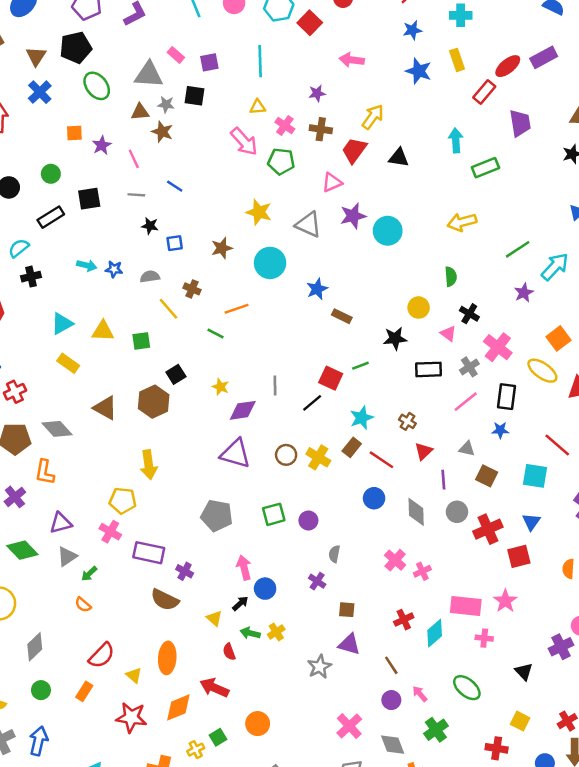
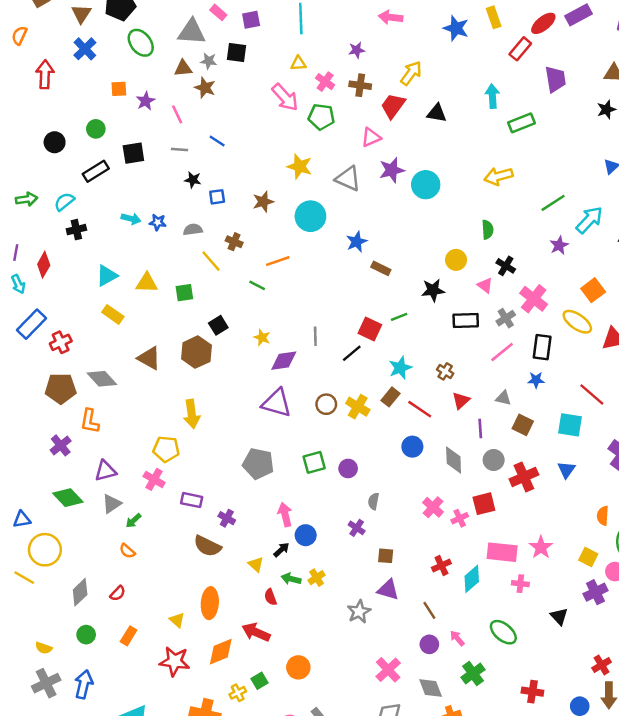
purple rectangle: (149, 553) -> (192, 500), size x0.7
red square: (519, 556) -> (484, 504), moved
red semicircle: (102, 655) -> (118, 593), moved, size x0.6
yellow square: (520, 721) -> (588, 557), moved

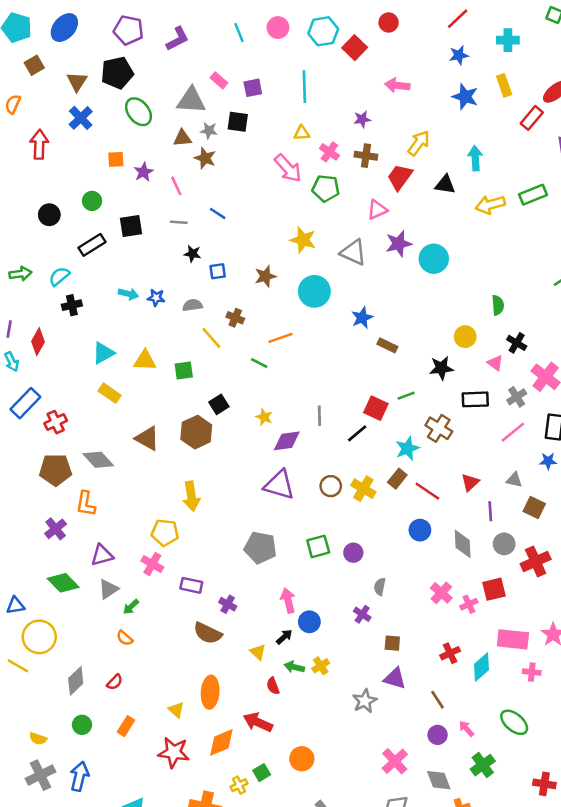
cyan arrow: (492, 96) -> (475, 158), moved
yellow arrow: (498, 176) -> (490, 205), moved
brown cross: (445, 371) -> (439, 428), moved, size x1.5

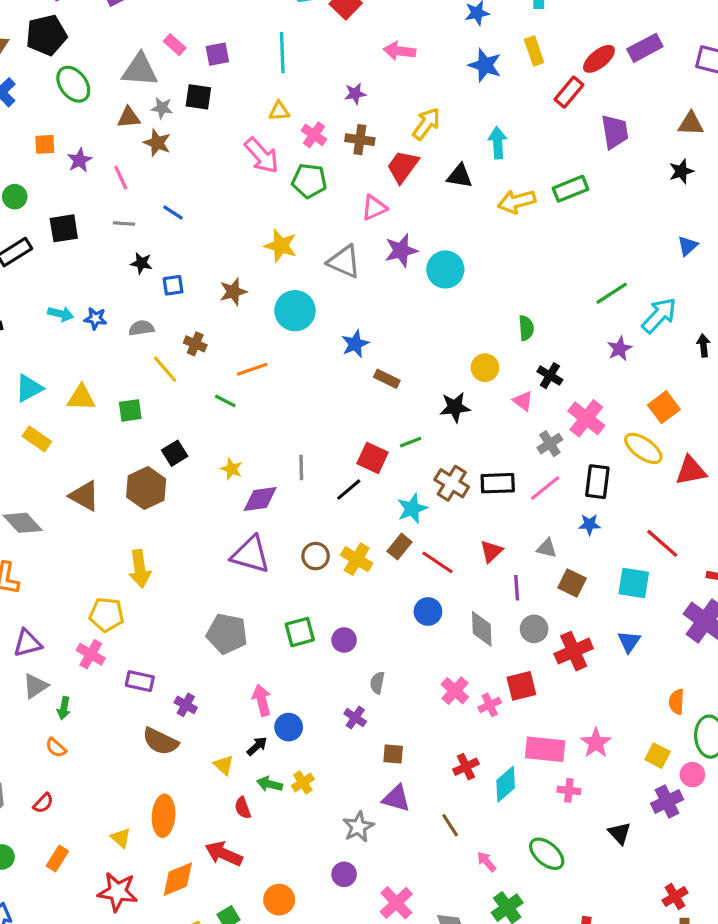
black rectangle: (475, 399) -> (498, 483), moved
green arrow: (131, 607) -> (64, 708), turned -36
purple circle: (438, 735) -> (344, 874), moved

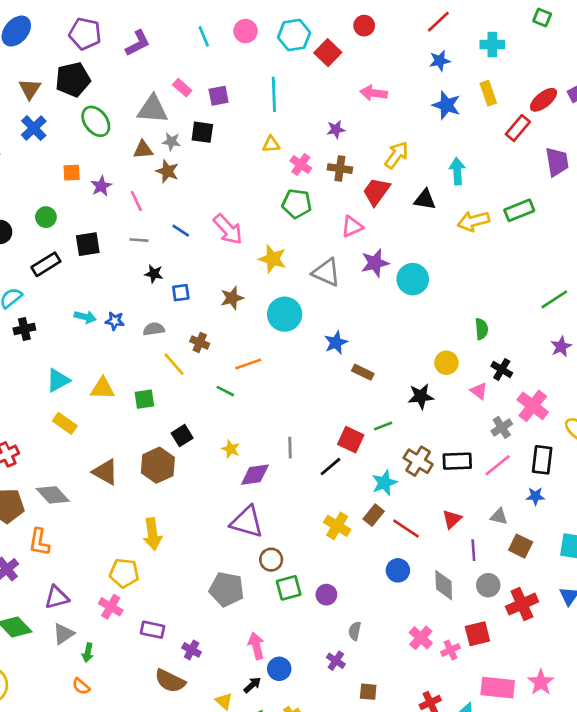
pink arrow: (262, 155) -> (228, 229), moved
brown circle: (316, 556) -> (271, 560), moved

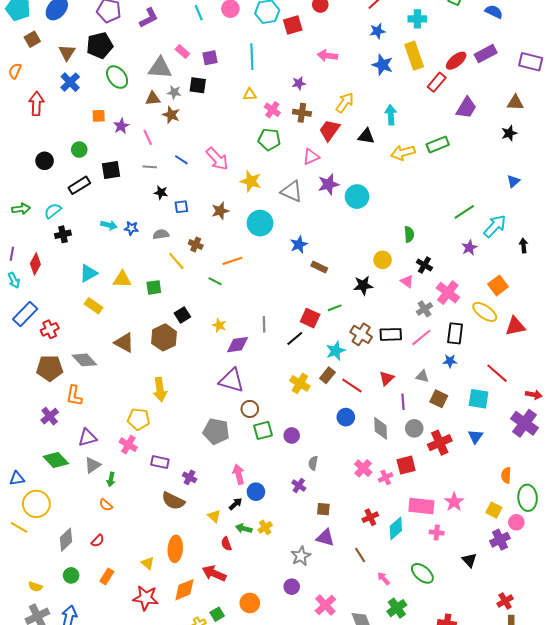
red square: (328, 53) -> (293, 25), turned 30
yellow rectangle: (488, 93) -> (414, 56), size x1.5
purple trapezoid: (557, 162) -> (466, 108), turned 40

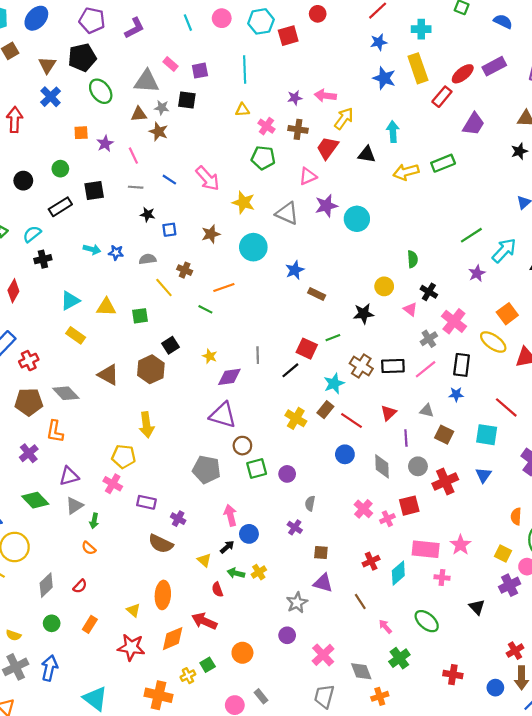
pink arrow: (327, 56) -> (325, 96), moved

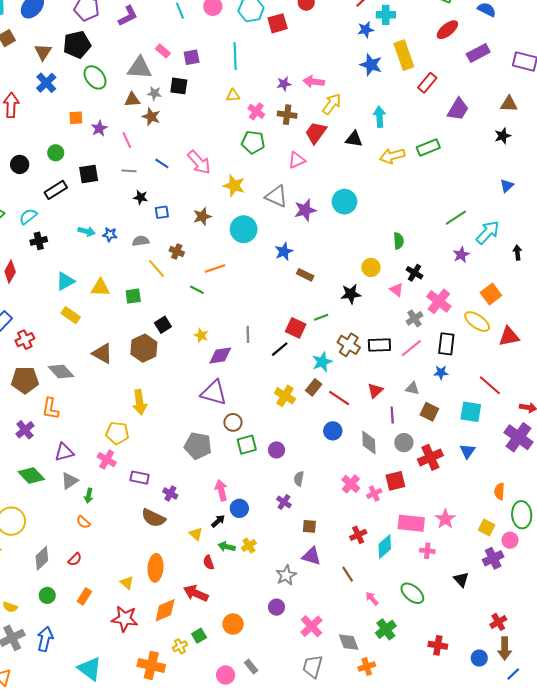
cyan cross: (421, 29) -> (386, 15), moved
red ellipse: (463, 74) -> (447, 30), moved
purple star: (326, 206) -> (305, 210), moved

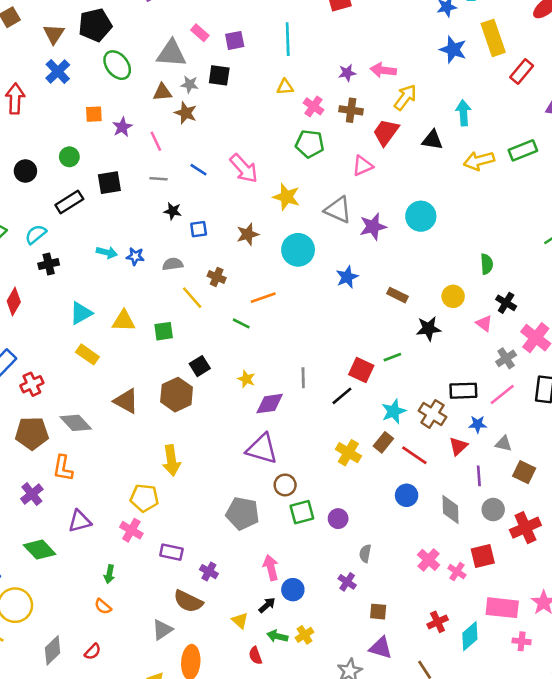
brown rectangle: (305, 275) -> (398, 295), moved
brown cross: (349, 345) -> (432, 414), moved
blue star: (441, 373) -> (478, 424), moved
gray triangle: (70, 481) -> (162, 630), moved
pink cross: (374, 494) -> (457, 572), turned -32

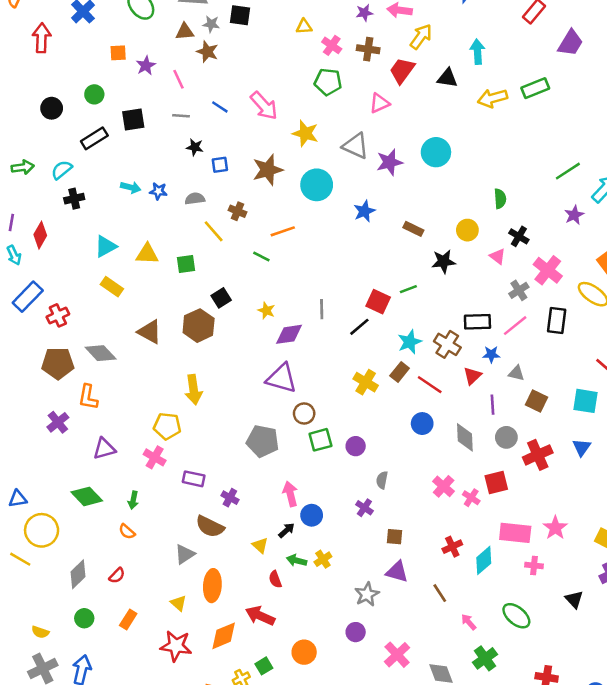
brown star: (248, 234) -> (268, 170), size x1.4
green diamond: (40, 550) -> (87, 496), moved

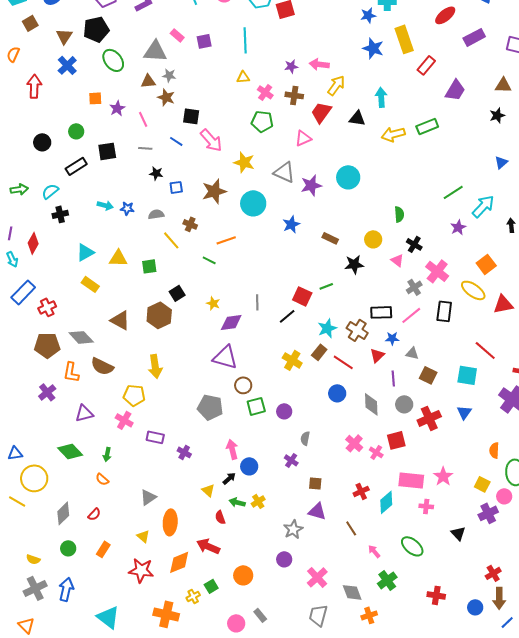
black square: (240, 15) -> (191, 116), moved
brown semicircle: (210, 527) -> (102, 366), moved

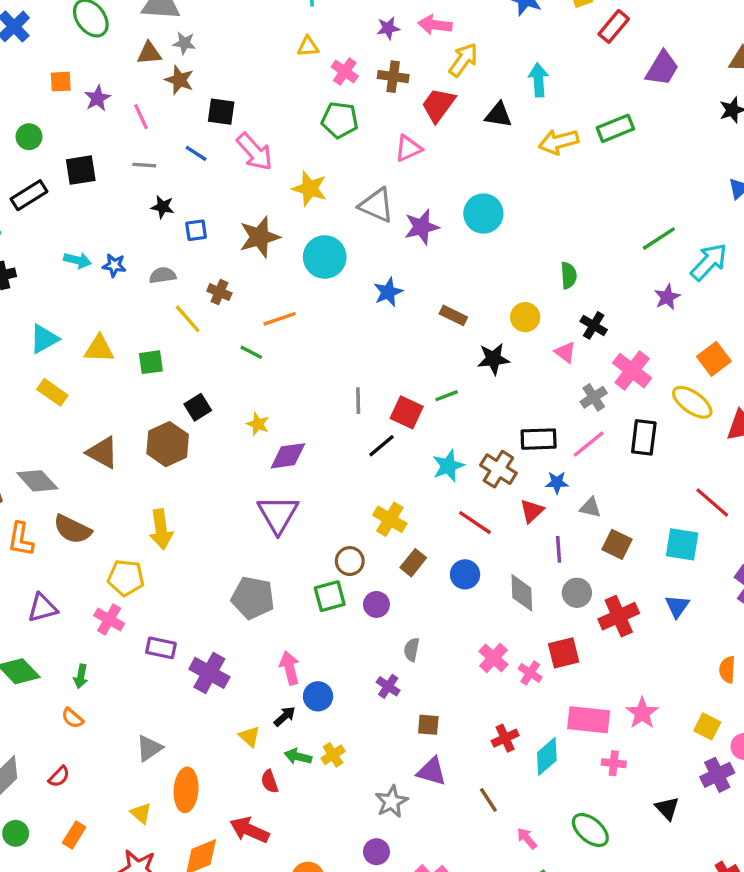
gray line: (257, 302) -> (358, 401), moved
brown rectangle: (319, 352) -> (413, 563), moved
purple triangle: (225, 357) -> (278, 514), turned 44
brown circle: (243, 385) -> (350, 561), moved
purple cross: (184, 452) -> (209, 673), size x1.6

